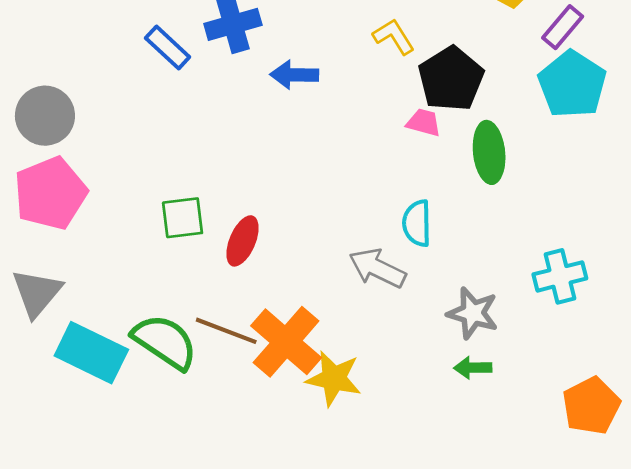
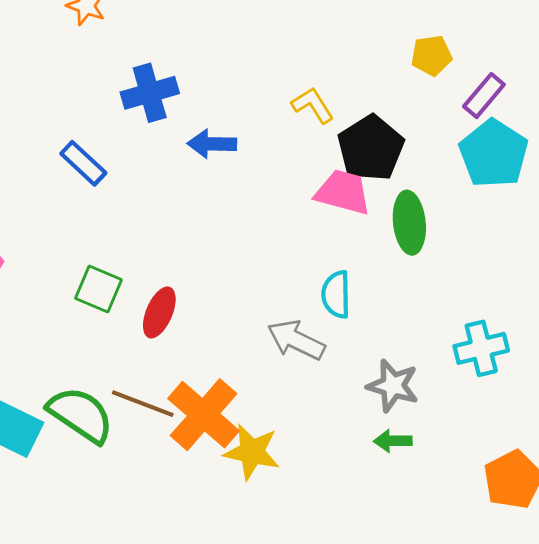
blue rectangle: (168, 48) -> (83, 163), moved
pink trapezoid: (424, 122) -> (343, 192), size x1.6
green square: (183, 218) -> (99, 289), turned 30

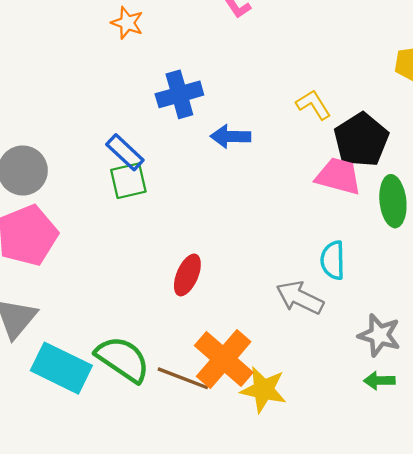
green square: (99, 289) -> (128, 181), moved, turned -36
brown line: (143, 404) -> (183, 378), moved

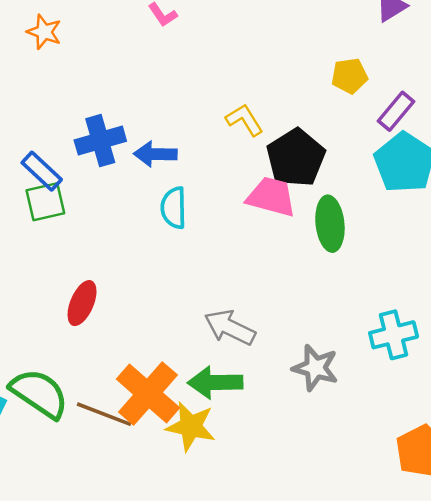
blue cross: (179, 94) -> (100, 141), moved
cyan semicircle: (333, 260) -> (174, 208), moved
red ellipse: (187, 275) -> (82, 303), moved
green arrow: (379, 381) -> (215, 382), moved, size x1.6

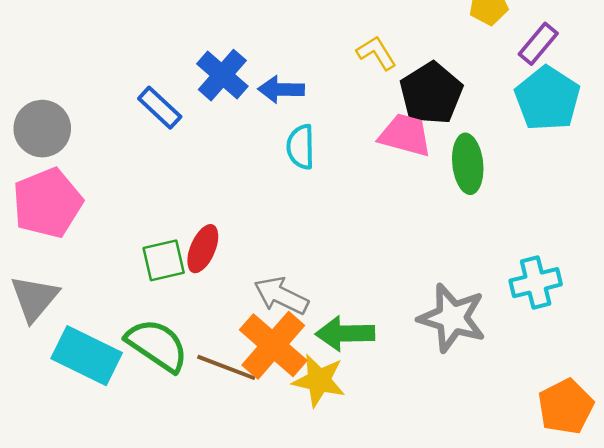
blue cross: (100, 141) -> (222, 75), turned -33
green square: (45, 202) -> (164, 260), moved
gray arrow: (230, 327) -> (281, 296), moved
gray star: (315, 368) -> (452, 318), size x1.4

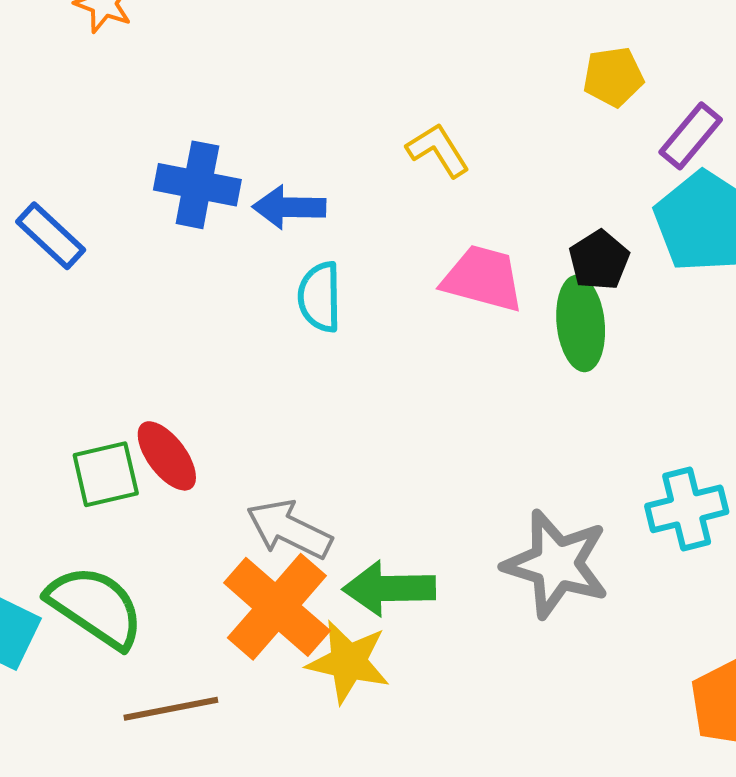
blue cross: (222, 75) -> (197, 185), turned -30
black pentagon: (431, 93) -> (599, 260), moved, size x0.6
blue rectangle: (160, 108) -> (51, 236), moved
red ellipse: (203, 249) -> (167, 456), turned -60
brown line: (226, 367) -> (171, 709), moved, turned -32

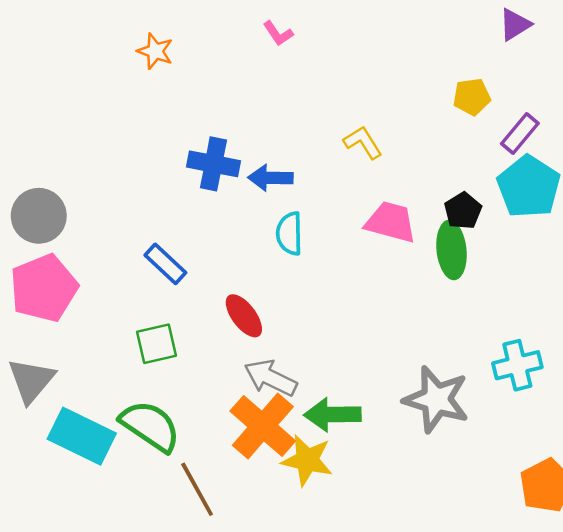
blue rectangle: (51, 236) -> (165, 264), moved
red ellipse: (167, 456) -> (244, 316), moved
brown line: (171, 709) -> (197, 489), turned 72

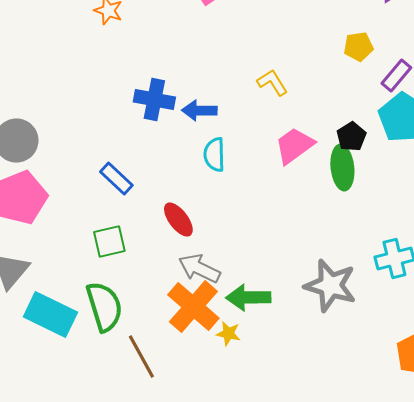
pink trapezoid: (391, 222) -> (294, 146), turned -51
green semicircle: (150, 426) -> (104, 307), turned 39
yellow star: (307, 460) -> (228, 334), size x0.6

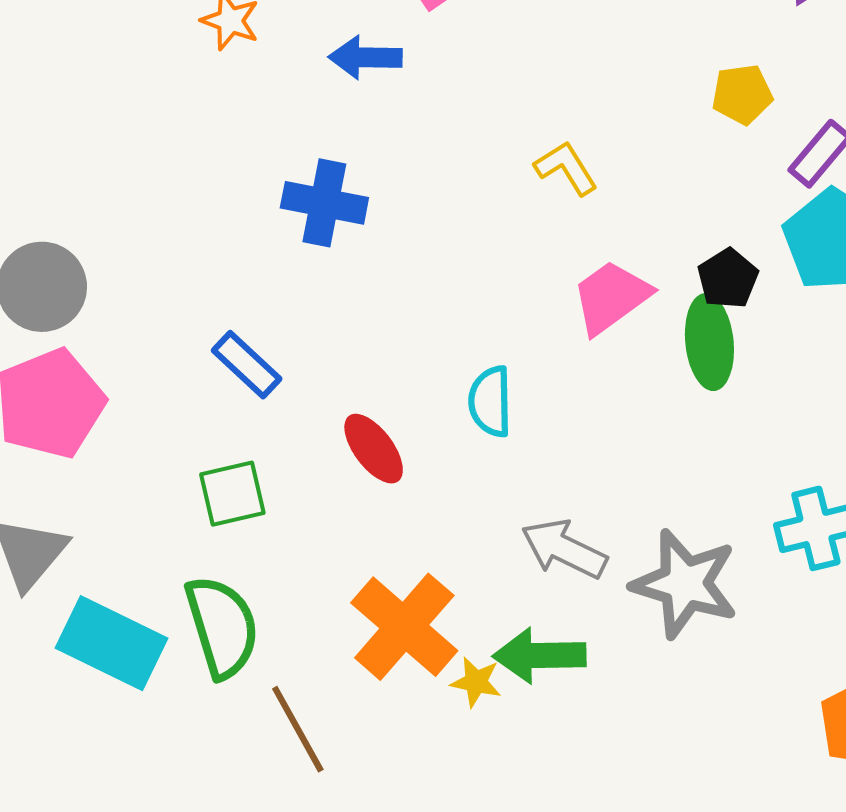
blue arrow: (199, 111) -> (365, 57), moved
cyan semicircle: (214, 155) -> (490, 401), moved
gray arrow: (199, 269) -> (564, 549), moved
green arrow: (248, 298) -> (539, 655), moved

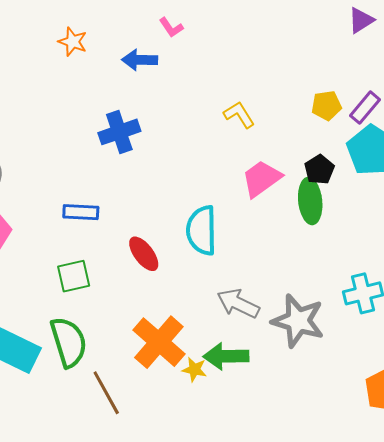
yellow pentagon: (742, 94) -> (326, 106), moved
blue cross: (324, 203) -> (119, 132), turned -30
blue rectangle: (247, 365) -> (81, 212), turned -40
cyan semicircle: (490, 401) -> (202, 230), size x1.4

